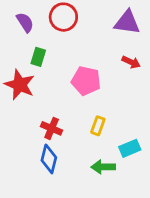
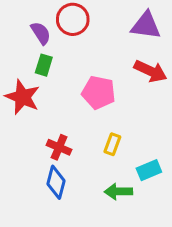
purple semicircle: (25, 22) -> (41, 33), moved
red arrow: (131, 62) -> (150, 71), size x1.5

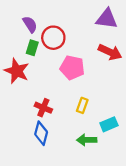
red circle: (73, 19) -> (53, 38), moved

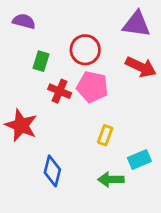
purple semicircle: (30, 24) -> (24, 21), moved, turned -42
red circle: (53, 38) -> (85, 50), moved
red star: (17, 71) -> (21, 125), moved
red cross: (43, 108) -> (60, 91), moved

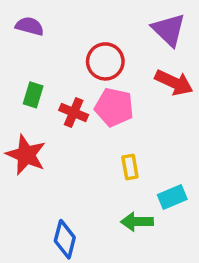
purple triangle: (137, 24) -> (169, 30), turned 36
green rectangle: (41, 61) -> (33, 95), moved
yellow rectangle: (105, 135) -> (130, 167), turned -30
blue diamond: (52, 171) -> (65, 239), moved

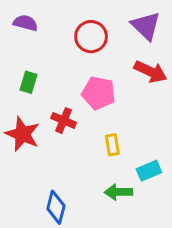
red circle: (105, 61) -> (91, 37), moved
red cross: (74, 112) -> (64, 120), moved

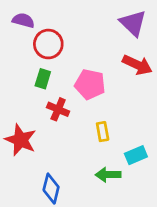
red circle: (91, 37) -> (48, 44), moved
green rectangle: (29, 82) -> (43, 79), moved
red star: (22, 134) -> (21, 140), moved

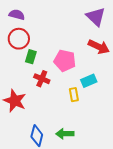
red circle: (48, 44) -> (19, 39), moved
cyan rectangle: (136, 155) -> (89, 81), moved
green arrow: (108, 175) -> (65, 134), moved

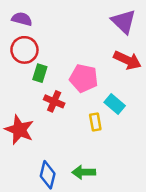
cyan rectangle: (89, 81) -> (115, 104), turned 63

